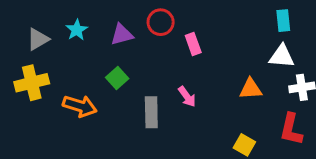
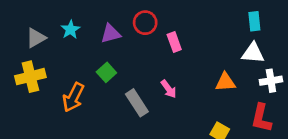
orange arrow: (80, 106) -> (73, 97), turned 100
gray rectangle: (151, 112) -> (137, 103), turned -32

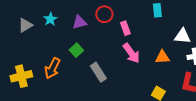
cyan rectangle: (254, 21) -> (157, 10), moved
yellow cross: (30, 77) -> (21, 76), moved
pink arrow: (169, 89) -> (131, 53), moved, size x1.5

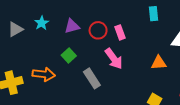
red circle: (104, 14) -> (98, 30), moved
pink arrow: (131, 53) -> (114, 59), moved
orange arrow: (52, 68) -> (44, 74), turned -110

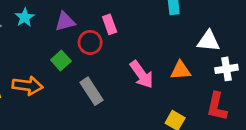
red circle: (98, 30) -> (90, 42), moved
pink rectangle: (120, 32) -> (110, 24), moved
pink arrow: (114, 59) -> (142, 74), moved

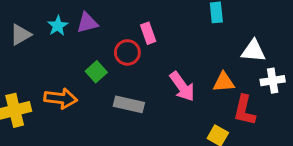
purple triangle: (65, 22) -> (87, 23), moved
gray rectangle: (92, 91) -> (129, 104), turned -44
red L-shape: (217, 106) -> (244, 110), moved

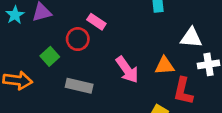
pink rectangle: (148, 33) -> (96, 22), turned -36

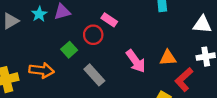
white triangle: (191, 38) -> (202, 24), moved
gray rectangle: (79, 86) -> (94, 75), turned 35
red L-shape: (183, 91) -> (184, 80), turned 35

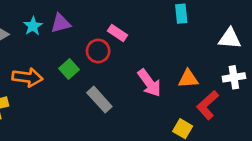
orange arrow: (42, 70) -> (27, 77), moved

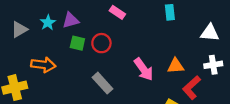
pink rectangle: (117, 33) -> (117, 12), moved
green square: (69, 69) -> (77, 43), moved, turned -35

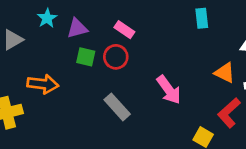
pink rectangle: (117, 12) -> (124, 30), moved
cyan star: (48, 23) -> (47, 18), moved
orange triangle: (176, 66) -> (225, 73), moved, turned 30

